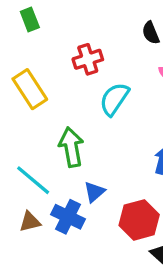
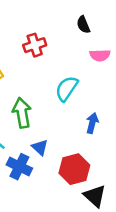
cyan semicircle: (114, 99) -> (67, 89), moved
blue triangle: (94, 192) -> (40, 147), turned -36

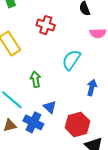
red cross: (35, 45) -> (46, 25), turned 36
green arrow: (22, 113) -> (35, 79), size x0.7

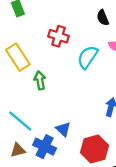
cyan semicircle: (71, 60) -> (88, 57), moved
green arrow: (35, 79) -> (40, 80), moved

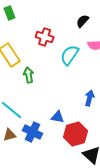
black semicircle: (103, 18) -> (83, 21), turned 64
blue triangle: (63, 129) -> (58, 117), moved, turned -32

